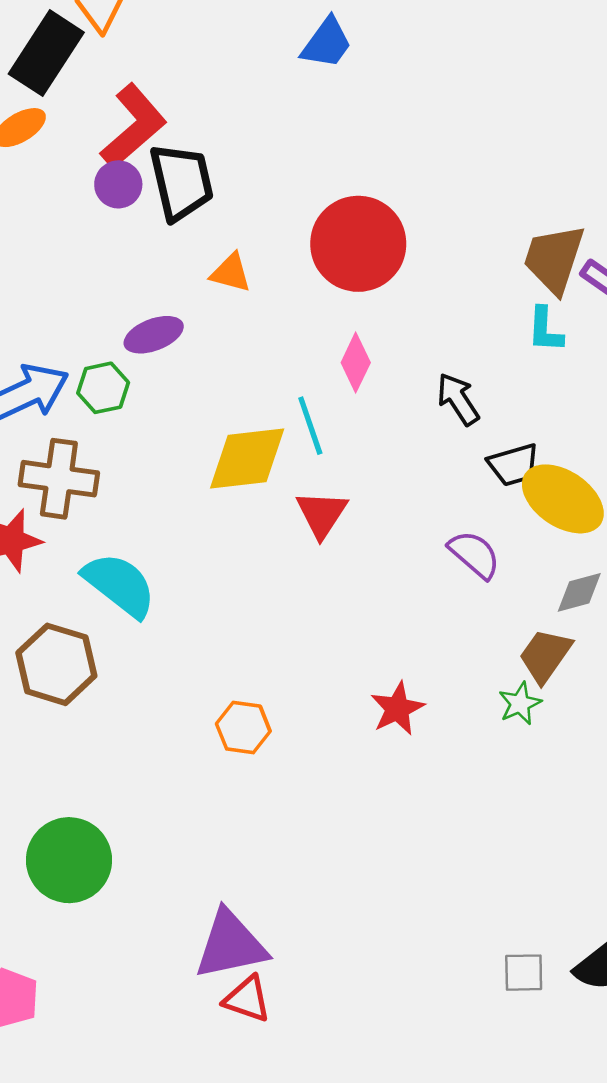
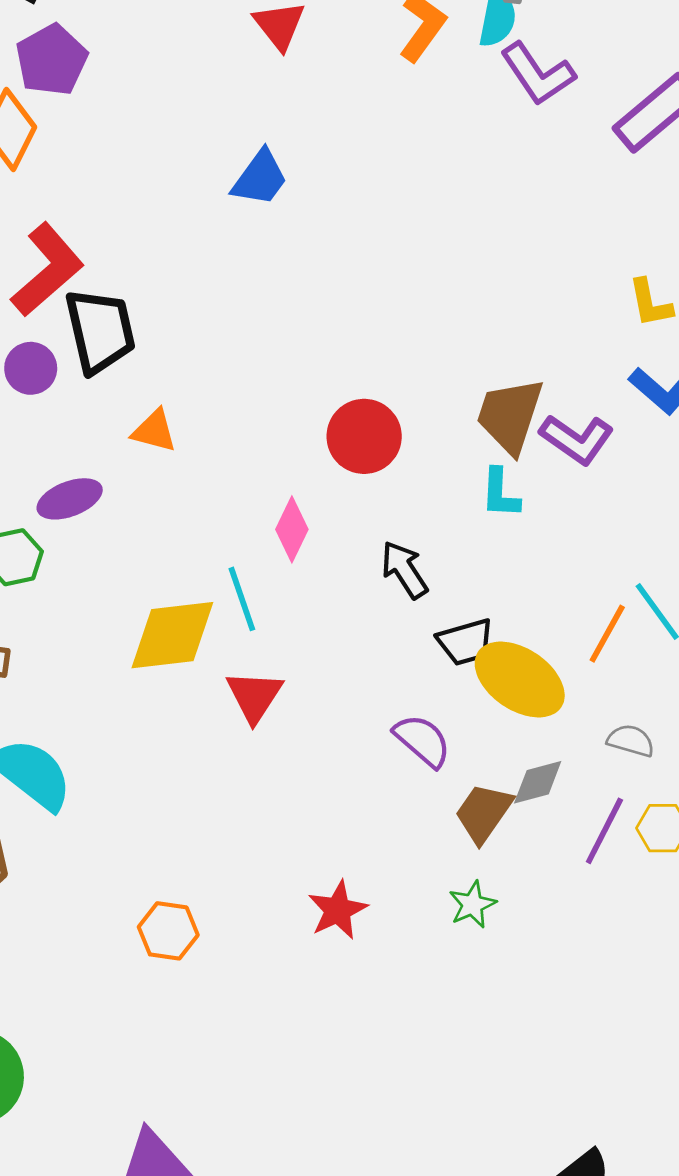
purple circle: (118, 184) -> (31, 368), moved
red circle: (358, 244) -> (364, 436), moved, size x0.7
brown trapezoid: (545, 656) -> (484, 813), moved

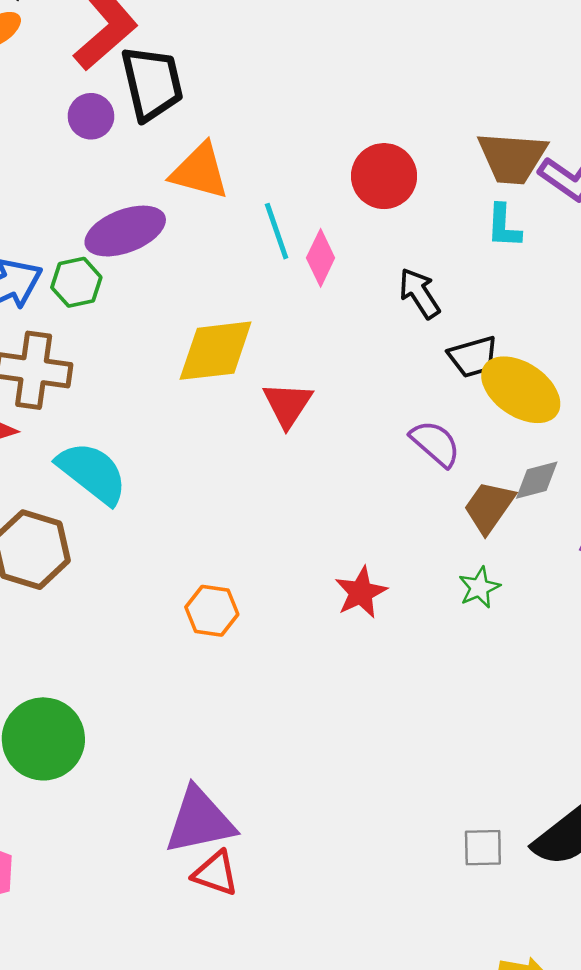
brown trapezoid: (510, 416) -> (512, 158), turned -104
orange triangle: (154, 431) -> (200, 171), size x1.5
purple ellipse: (70, 499) -> (125, 231), size x1.4
cyan line: (242, 599) -> (277, 231), moved

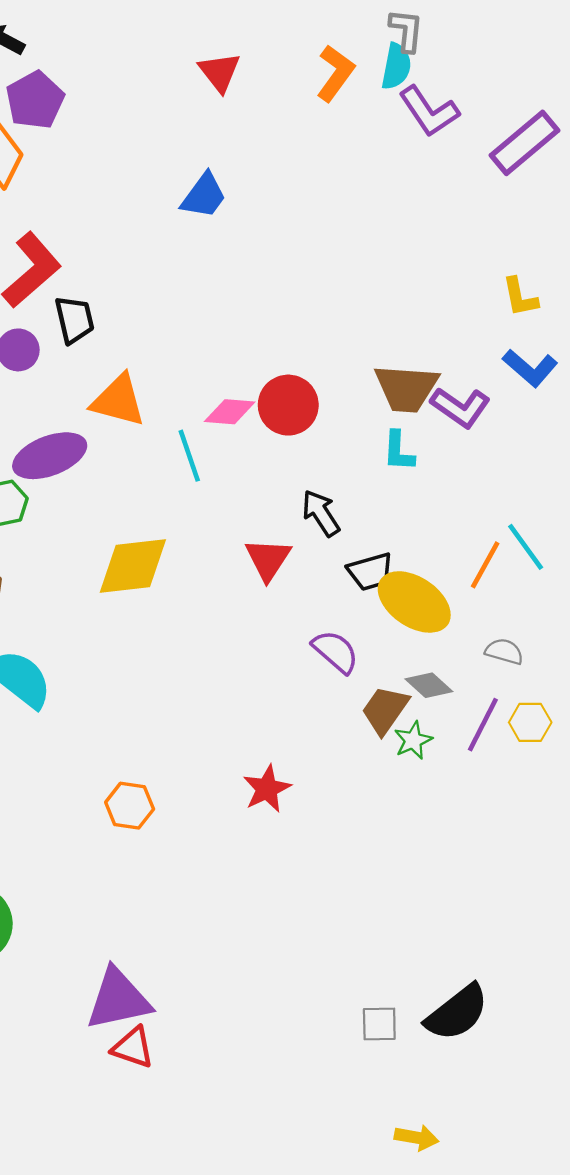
black trapezoid: (152, 83) -> (74, 320), size x0.7
pink diamond: (321, 258) -> (230, 412), moved, turned 69
red triangle: (288, 404) -> (268, 559), moved
gray diamond: (537, 480) -> (429, 685), turned 57
green star: (479, 588) -> (413, 740), moved

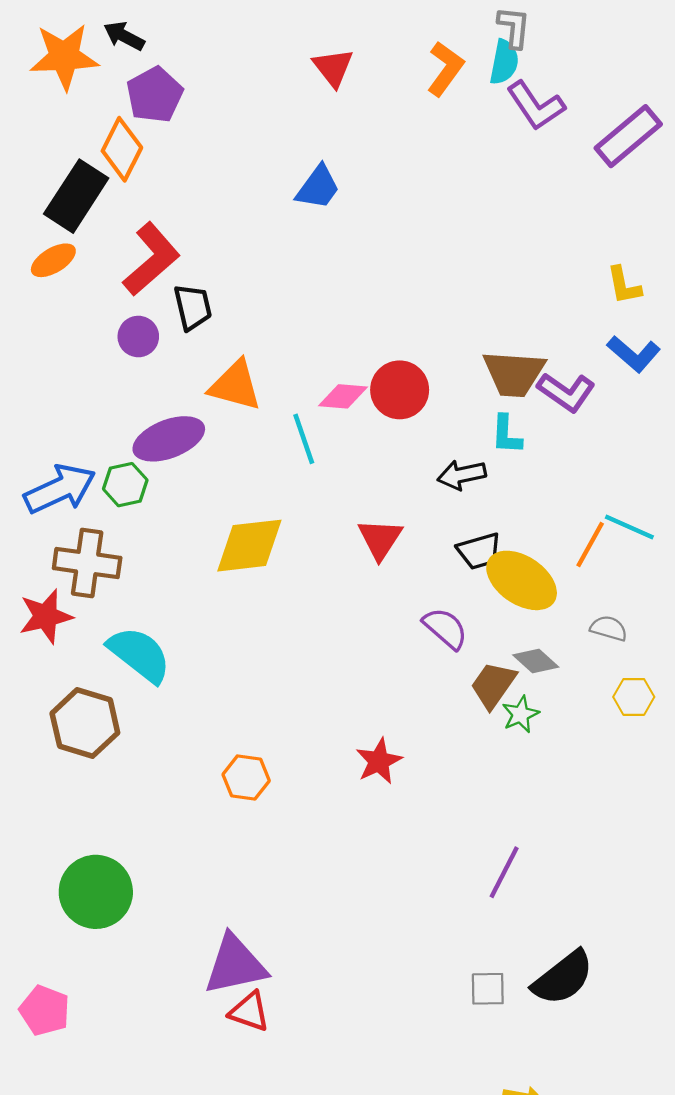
black arrow: (321, 513) -> (462, 475), moved, turned -69
cyan line: (526, 547) -> (629, 527), turned -30
purple line: (483, 725) -> (504, 872), moved

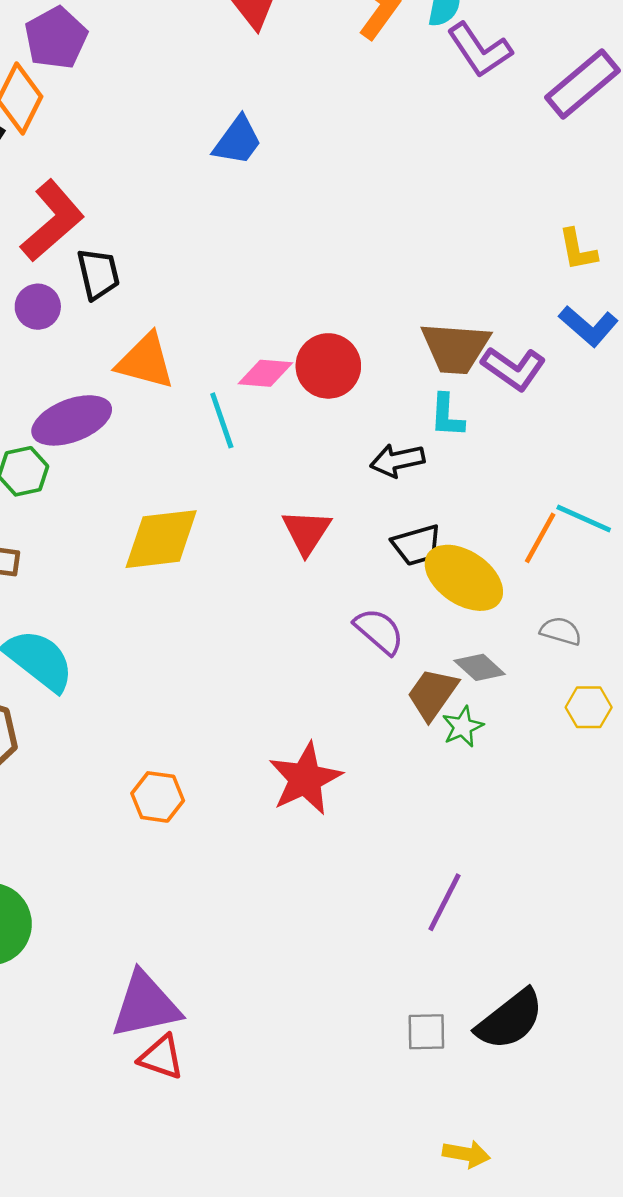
red star: (379, 761) -> (305, 779), size x1.4

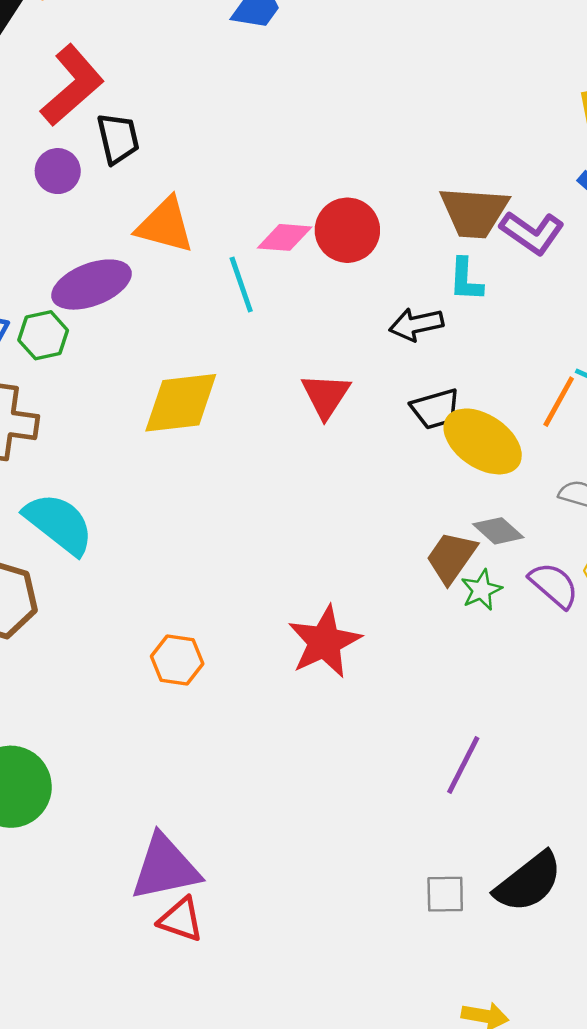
purple semicircle: (379, 631) -> (554, 585), moved

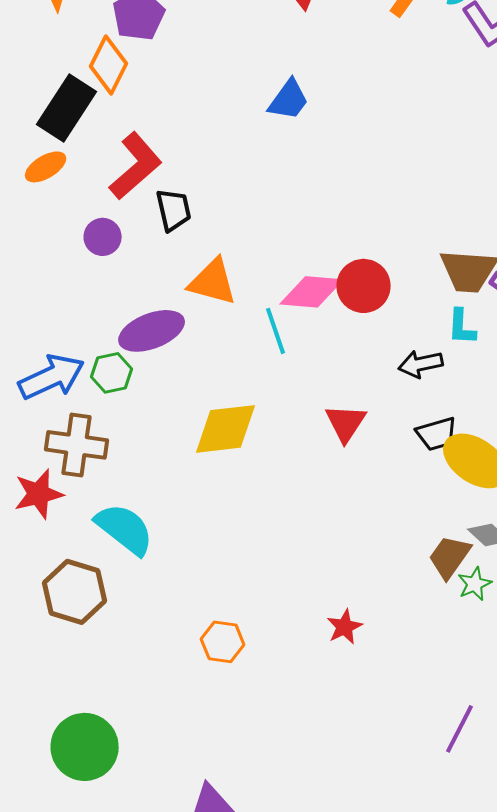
purple circle: (58, 171) -> (103, 237), moved
pink diamond: (285, 237) -> (312, 292), size x1.4
red star: (324, 642) -> (345, 627), size x0.6

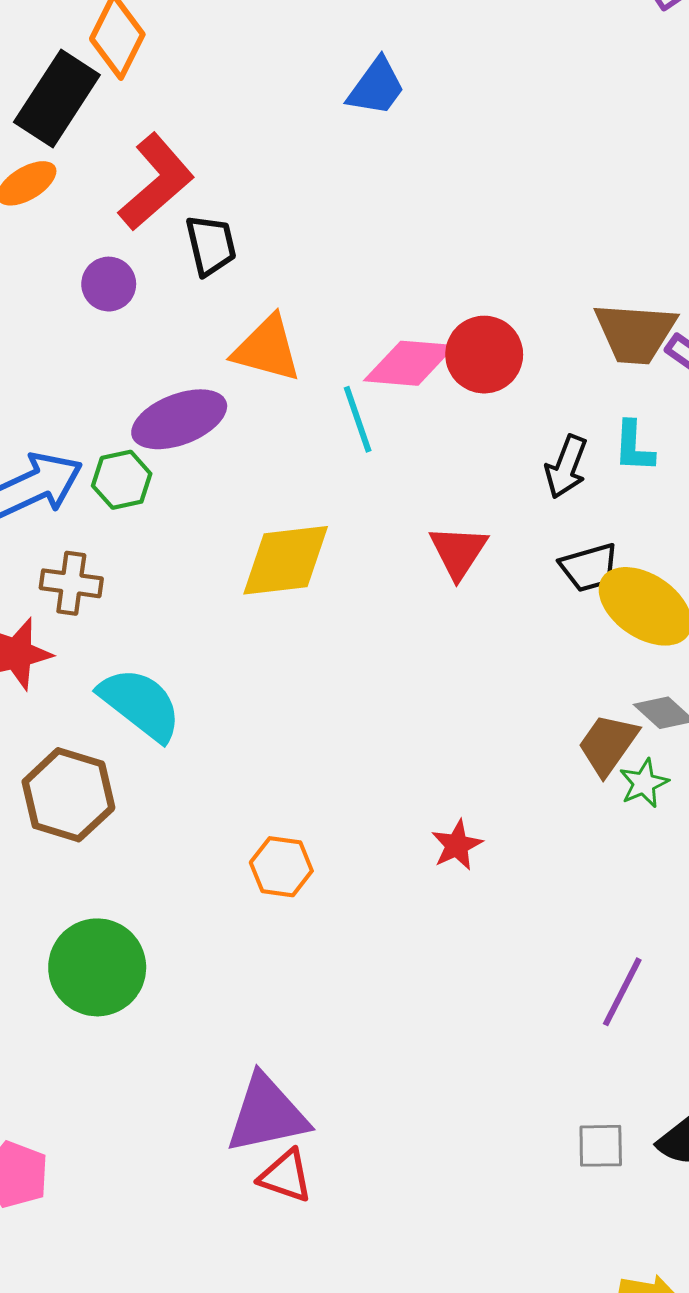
cyan L-shape: (462, 327) -> (634, 447), moved
black arrow: (421, 364) -> (566, 467), turned -57
brown cross: (77, 445) -> (71, 583), size x0.7
green circle: (85, 747) -> (97, 967), moved

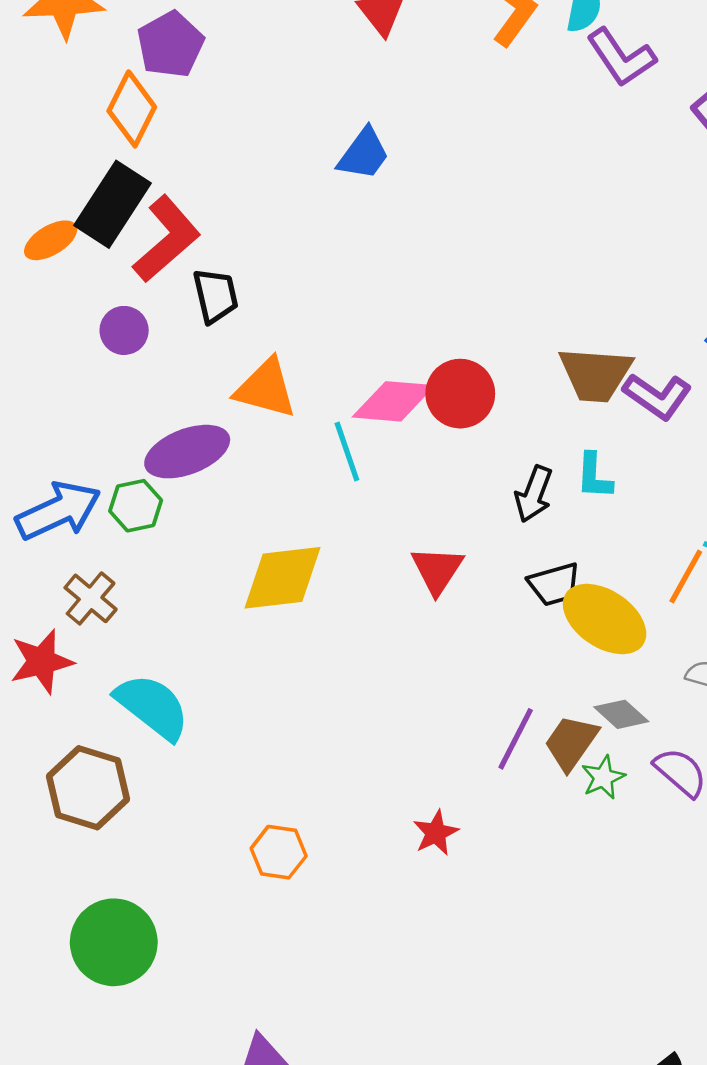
black rectangle: (57, 98) -> (112, 204), moved
brown cross: (71, 583) -> (91, 598), turned 32
purple line: (622, 992) -> (516, 739), moved

